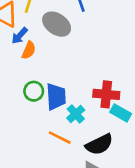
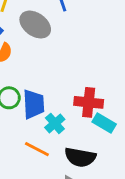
black semicircle: (99, 144) -> (80, 157), turned 36

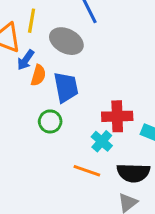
red cross: (89, 102) -> (117, 116), moved
blue trapezoid: (34, 104) -> (66, 87), moved

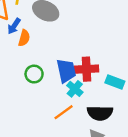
blue trapezoid: (66, 87) -> (66, 71), moved
orange line: (87, 171) -> (64, 112), turned -54

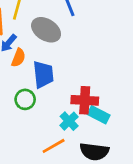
blue trapezoid: (66, 71) -> (43, 75), moved
cyan rectangle: (115, 82) -> (99, 115), moved

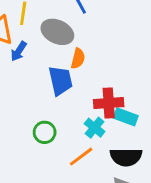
orange semicircle: (18, 58) -> (78, 59), moved
green circle: (25, 99) -> (45, 132), moved

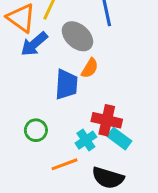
blue arrow: (19, 51) -> (34, 44), size x1.4

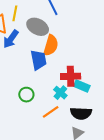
orange semicircle: (90, 68) -> (51, 45), size x1.5

